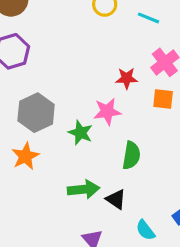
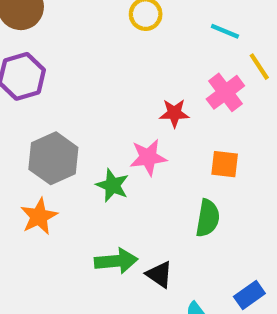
cyan line: (149, 18) -> (225, 31), moved
orange square: (163, 99) -> (225, 164), moved
green semicircle: (131, 155) -> (208, 218), moved

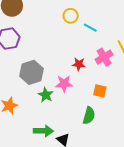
cyan line: (225, 31) -> (90, 28), moved
gray hexagon: (53, 158) -> (31, 72), moved

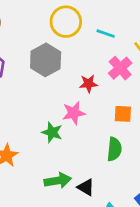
yellow circle: (71, 16) -> (66, 22), size x1.5
cyan line: (90, 28) -> (106, 34), moved
gray hexagon: (31, 72) -> (46, 60), moved

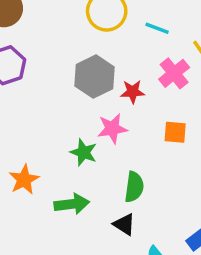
gray hexagon: (46, 60) -> (95, 77), moved
green semicircle: (114, 149) -> (134, 187), moved
green arrow: (58, 181) -> (72, 204), moved

